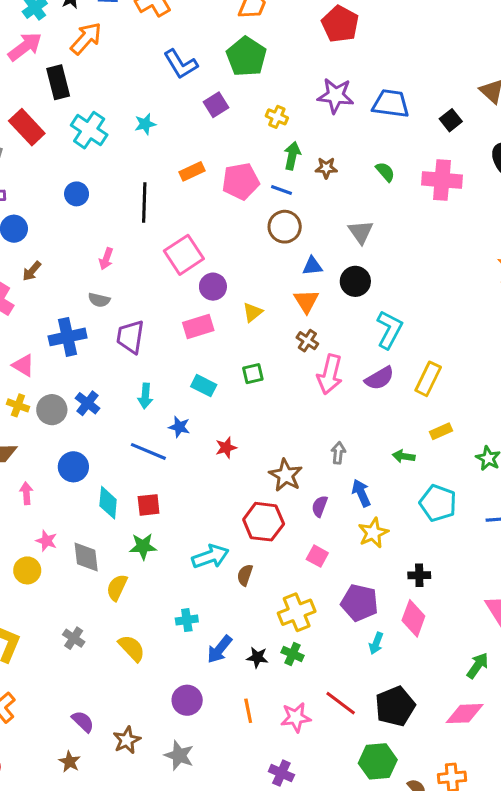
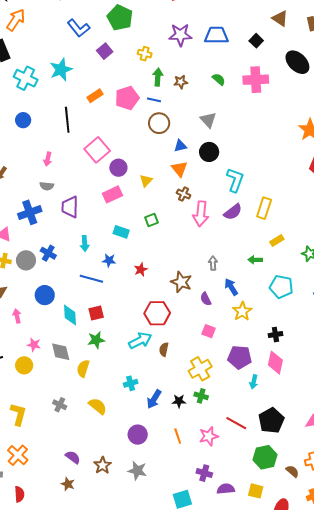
cyan star: (145, 124) -> (61, 70), size x1.6
purple semicircle: (320, 506) -> (206, 299), turned -40
red hexagon: (264, 522) -> (157, 313), moved

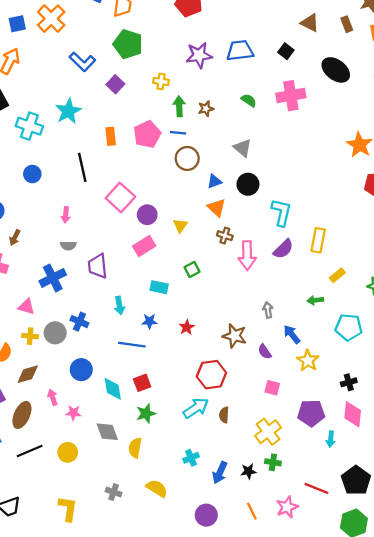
orange rectangle: (95, 96) -> (111, 136), turned -56
pink star: (34, 345) -> (73, 413), moved

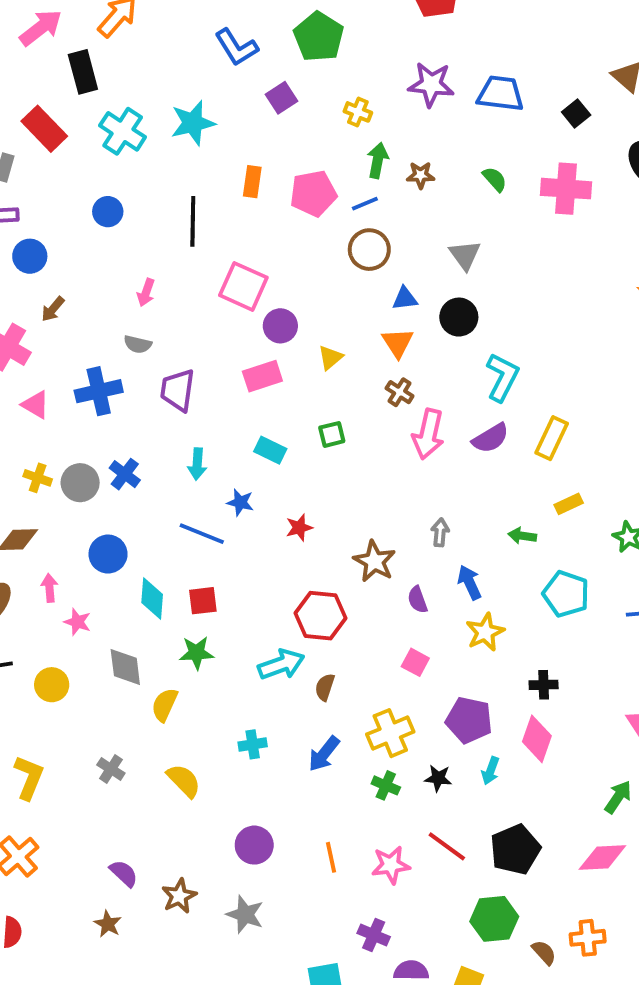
blue line: (178, 133) -> (365, 204), turned -42
pink square: (120, 197) -> (243, 286), turned -32
pink triangle: (26, 307) -> (36, 405), moved
black star: (248, 471) -> (438, 778), moved
blue arrow: (220, 473) -> (324, 754), moved

